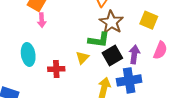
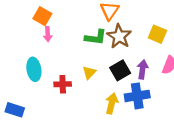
green L-shape: (99, 40) -> (96, 37), moved

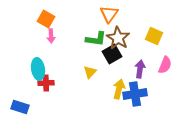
black square: (120, 70) -> (112, 54), moved
red cross: (63, 84) -> (46, 83), moved
yellow arrow: (112, 103) -> (119, 89), moved

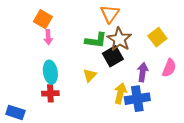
yellow square: (154, 36) -> (157, 37), turned 30
cyan ellipse: (38, 69) -> (50, 72), moved
red cross: (46, 83) -> (50, 93), moved

